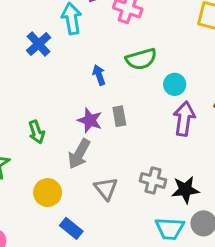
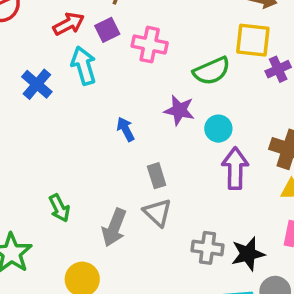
blue cross: (39, 44) -> (37, 84), moved
green semicircle: (141, 59) -> (212, 71), moved
purple star: (90, 120) -> (179, 110), moved
gray triangle: (106, 189) -> (158, 212), moved

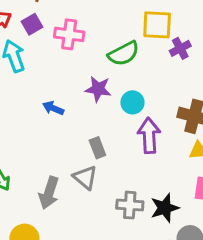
blue arrow: (126, 129) -> (53, 108), turned -36
gray rectangle: (157, 176) -> (97, 148), moved

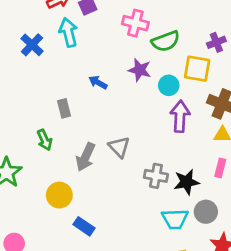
yellow square: (157, 25) -> (197, 69), moved
pink cross: (69, 34) -> (135, 23), moved
gray rectangle: (97, 148) -> (64, 108), moved

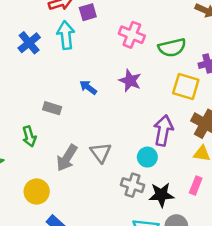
green semicircle: (166, 41) -> (172, 48), moved
cyan circle: (169, 85) -> (147, 157), moved
gray rectangle: (64, 108) -> (52, 108), turned -66

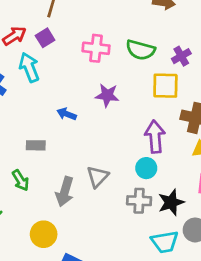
green semicircle: (172, 48) -> (140, 50), turned 44
gray triangle: (101, 153) -> (98, 177), turned 35

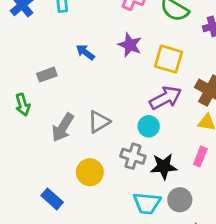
yellow square: (165, 86) -> (169, 59), moved
purple arrow: (155, 137) -> (166, 98), turned 52
gray rectangle: (36, 145) -> (47, 75), turned -36
yellow circle: (44, 234) -> (90, 172), moved

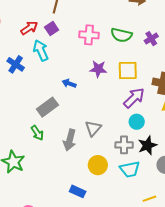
gray rectangle: (47, 75) -> (47, 107), size x1.5
cyan circle: (149, 126) -> (137, 122), moved
cyan trapezoid: (147, 203) -> (130, 169), moved

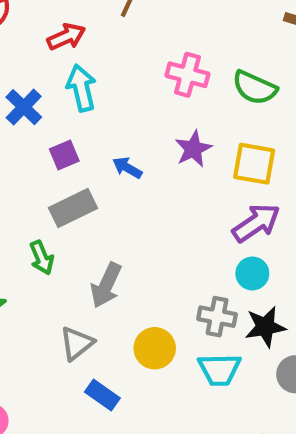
purple square: (52, 29) -> (64, 155), moved
purple star: (98, 69) -> (193, 149), turned 30
gray triangle: (93, 128) -> (77, 343), moved

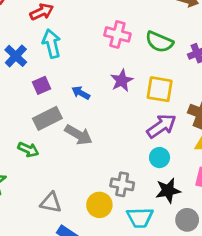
green arrow: (42, 258) -> (28, 150), turned -42
gray arrow: (106, 285) -> (79, 135), moved, turned -84
gray cross: (217, 317) -> (122, 184), moved
gray triangle: (77, 343) -> (51, 203), turned 50

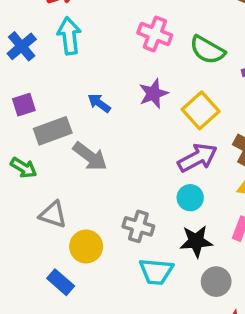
purple square: (41, 85) -> (24, 105), moved
yellow square: (160, 89) -> (201, 110), turned 32
gray triangle: (51, 203) -> (53, 215), moved
yellow circle: (99, 205) -> (86, 246), moved

